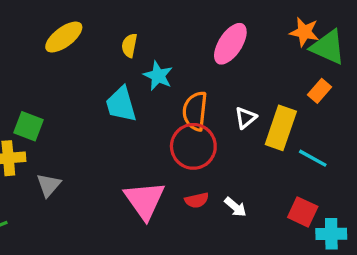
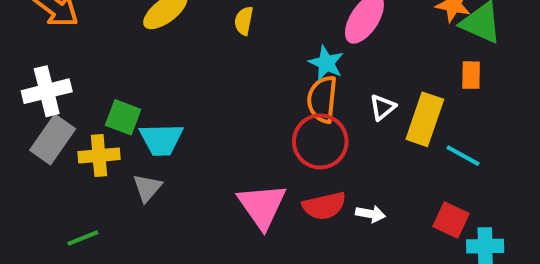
cyan star: (158, 76) -> (326, 63), moved
orange rectangle: (320, 91) -> (471, 75), turned -40
cyan trapezoid: (121, 104) -> (161, 139), moved, turned -75
red semicircle: (197, 200) -> (324, 206), size x1.5
white arrow: (235, 207) -> (370, 214), turned -30

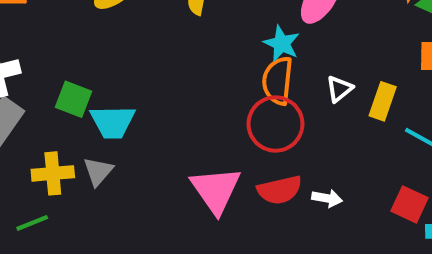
yellow rectangle: (425, 119) -> (383, 101), size x0.7
yellow cross: (99, 156) -> (53, 173), moved

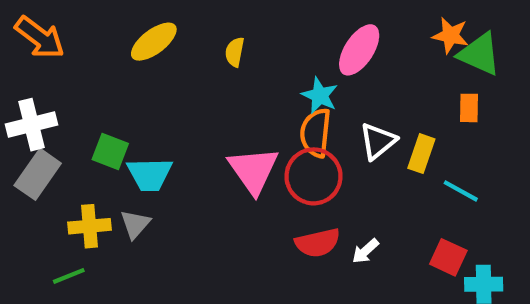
white triangle: (339, 89) -> (378, 141), size x1.4
pink triangle: (216, 190) -> (253, 170), moved
white arrow: (327, 198) -> (365, 251), turned 128

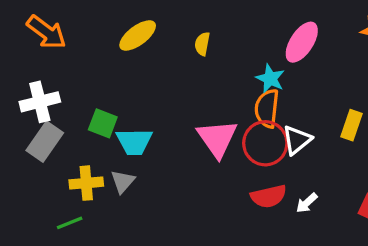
white triangle: (378, 141) -> (297, 140), moved

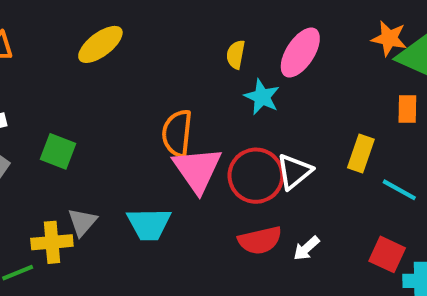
yellow semicircle: (202, 44) -> (236, 55), moved
orange semicircle: (267, 108) -> (177, 133), moved
cyan trapezoid: (134, 142) -> (149, 224), moved
yellow cross: (86, 183) -> (52, 242), moved

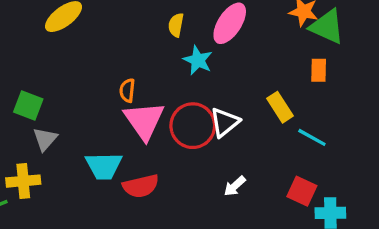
orange semicircle: (177, 133) -> (127, 90), size x0.6
yellow rectangle: (361, 153) -> (280, 107), turned -52
gray triangle: (82, 222) -> (45, 139), moved
red semicircle: (260, 240) -> (141, 186), moved

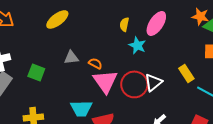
orange semicircle: (127, 90) -> (95, 63), turned 112
gray triangle: (45, 139) -> (71, 57), moved, turned 42

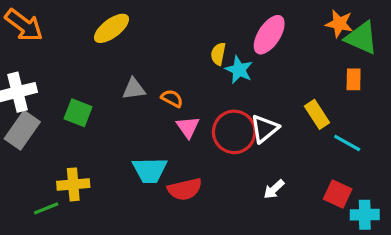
yellow semicircle: (124, 24) -> (218, 54), moved
pink triangle: (105, 81) -> (188, 127), size x0.6

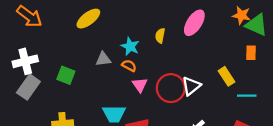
cyan star: (239, 70) -> (130, 46), moved
cyan line: (347, 143) -> (247, 96), turned -30

